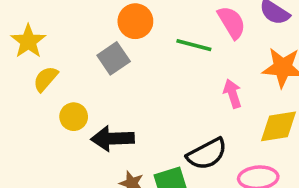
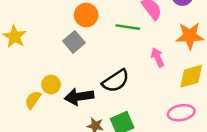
yellow semicircle: (46, 79) -> (33, 100), moved
black semicircle: (207, 154) -> (116, 81), moved

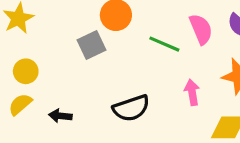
yellow circle: (51, 85) -> (26, 71), moved
black arrow: (79, 97) -> (60, 116), moved, size x0.6

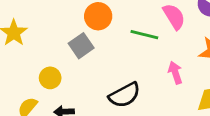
yellow circle: (26, 71) -> (50, 78), moved

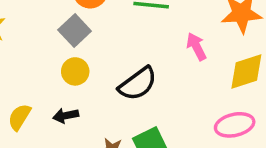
yellow circle: (50, 78) -> (75, 71), moved

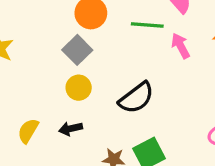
pink arrow: (196, 47) -> (180, 46), moved

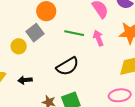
green line: (147, 25) -> (74, 33), moved
yellow circle: (79, 88) -> (19, 46), moved

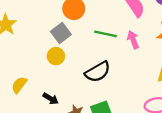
yellow circle: (19, 46) -> (56, 56), moved
black arrow: (25, 80) -> (51, 99), moved, turned -144

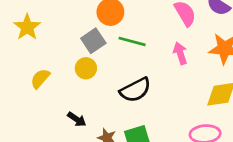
green line: (106, 34) -> (132, 41), moved
yellow semicircle: (19, 85) -> (40, 79), moved

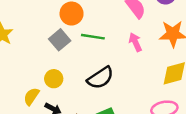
yellow circle: (86, 68) -> (54, 79), moved
yellow semicircle: (40, 79) -> (31, 96), moved

